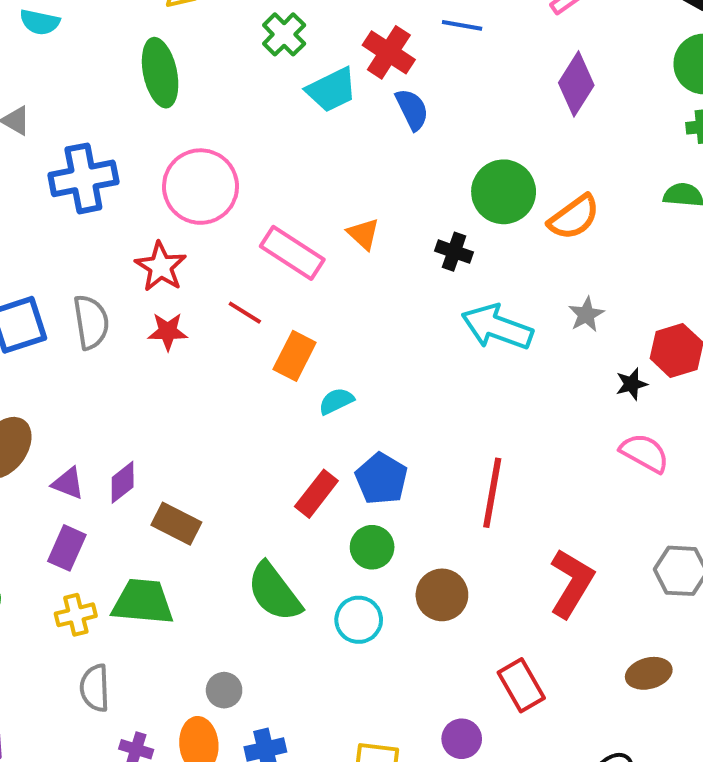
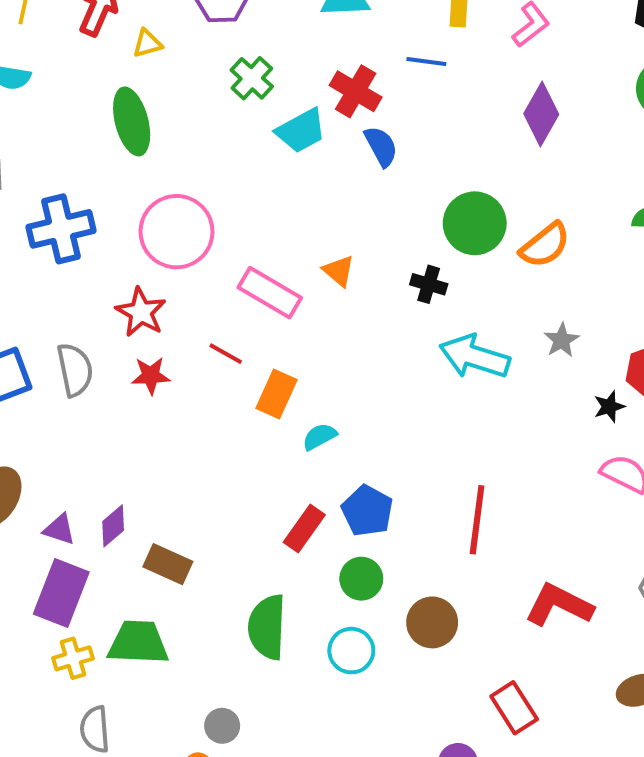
purple rectangle: (67, 548) -> (61, 593), size x1.5
red L-shape: (572, 583) -> (559, 605), turned -92
green semicircle: (274, 592) -> (267, 627), turned 42

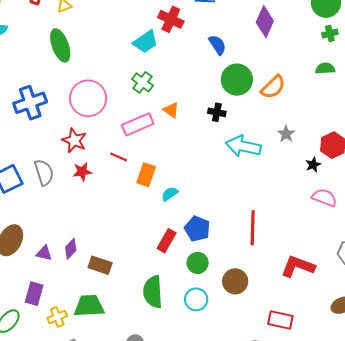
green cross: (252, 78) -> (143, 82), moved
blue semicircle: (381, 146) -> (217, 45), moved
pink rectangle: (270, 293) -> (138, 124), turned -48
purple rectangle: (61, 593) -> (34, 294), moved, size x0.7
red rectangle: (514, 708) -> (280, 320), turned -40

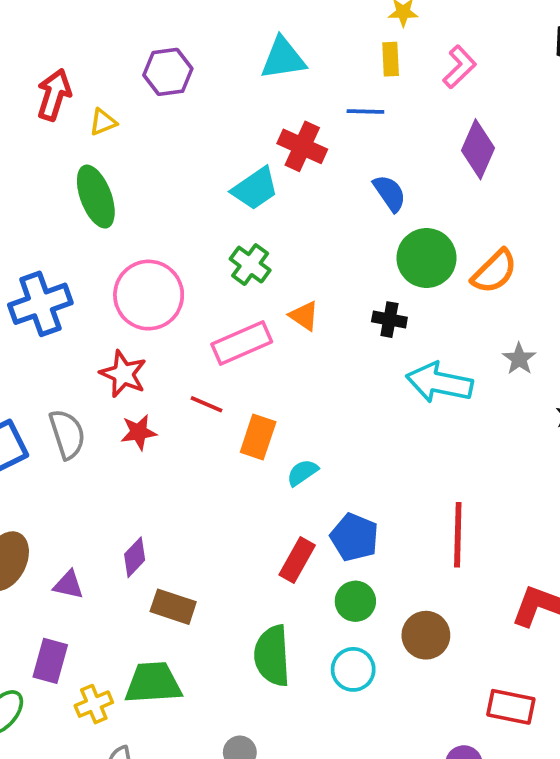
purple diamond: (71, 249) -> (135, 557), moved

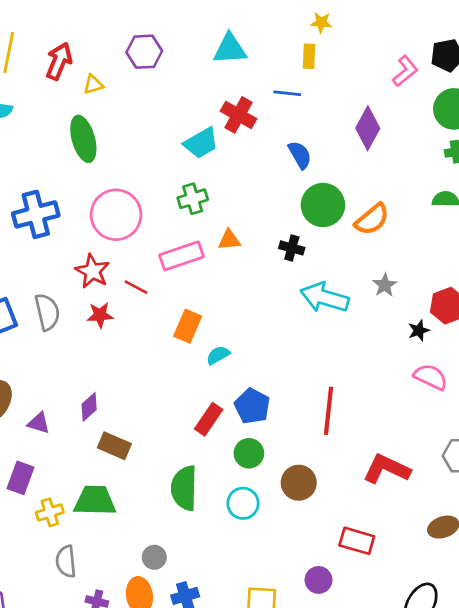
pink L-shape: (459, 67) -> (405, 71), moved
green cross: (250, 265) -> (193, 199), turned 32
orange triangle: (304, 316) -> (229, 240), turned -45
red line: (207, 404) -> (136, 287), moved

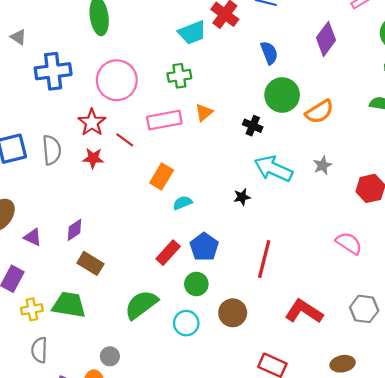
orange triangle: (229, 240) -> (204, 112), turned -42
black star: (419, 330) -> (242, 197), moved
green semicircle: (184, 488) -> (141, 305), turned 44

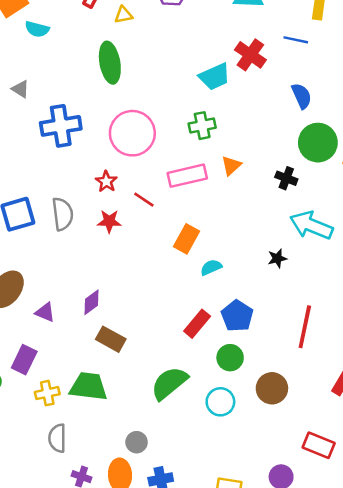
red star: (92, 122) -> (106, 181), size x0.7

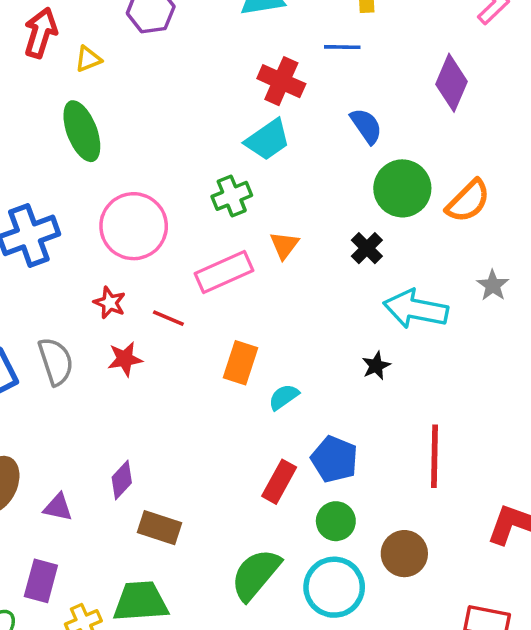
cyan trapezoid: (215, 77) -> (268, 140), moved
black cross: (286, 178) -> (367, 248), turned 35
cyan circle: (220, 402) -> (334, 587), size x1.4

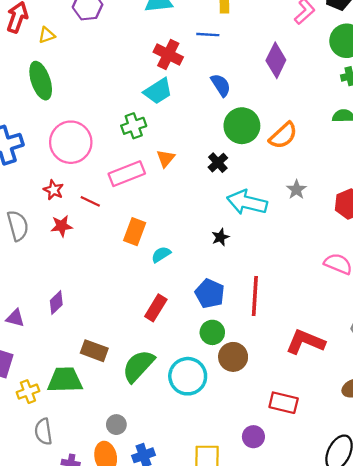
blue pentagon: (334, 459) -> (210, 293), moved
green circle: (336, 521) -> (212, 332), moved
brown rectangle: (160, 528) -> (94, 351), moved

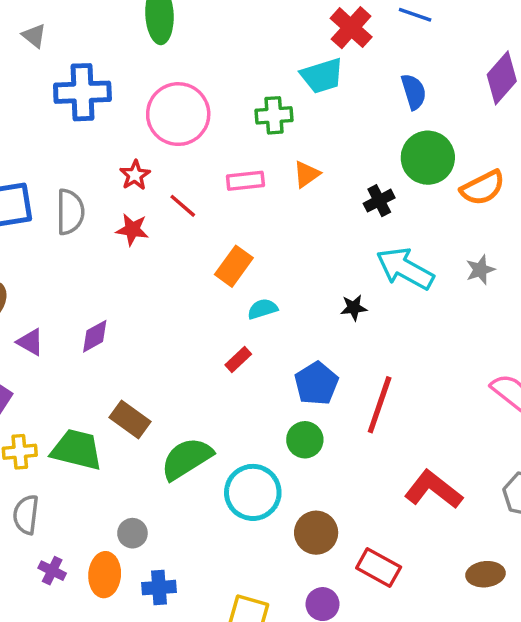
pink rectangle: (127, 174) -> (245, 181), size x0.7
red rectangle: (156, 308) -> (238, 360), moved, size x0.7
brown circle: (233, 357) -> (316, 533), moved

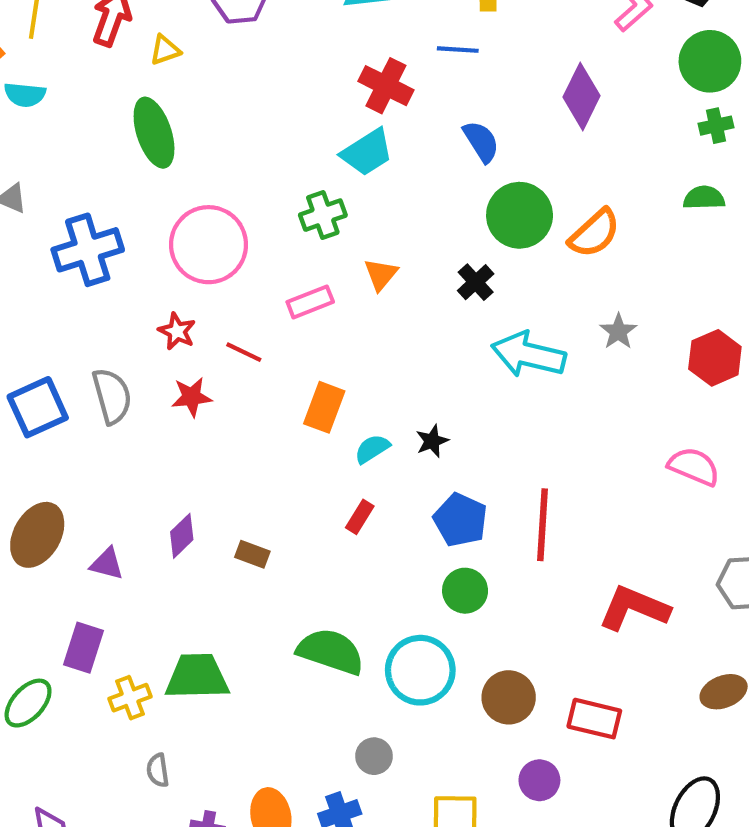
black star: (354, 308) -> (432, 441), moved
brown rectangle: (130, 420) -> (252, 554), moved, size x0.7
green semicircle: (187, 459) -> (331, 651), turned 66
gray semicircle: (26, 515) -> (158, 770), size x0.7
gray circle: (132, 533) -> (374, 756), moved

